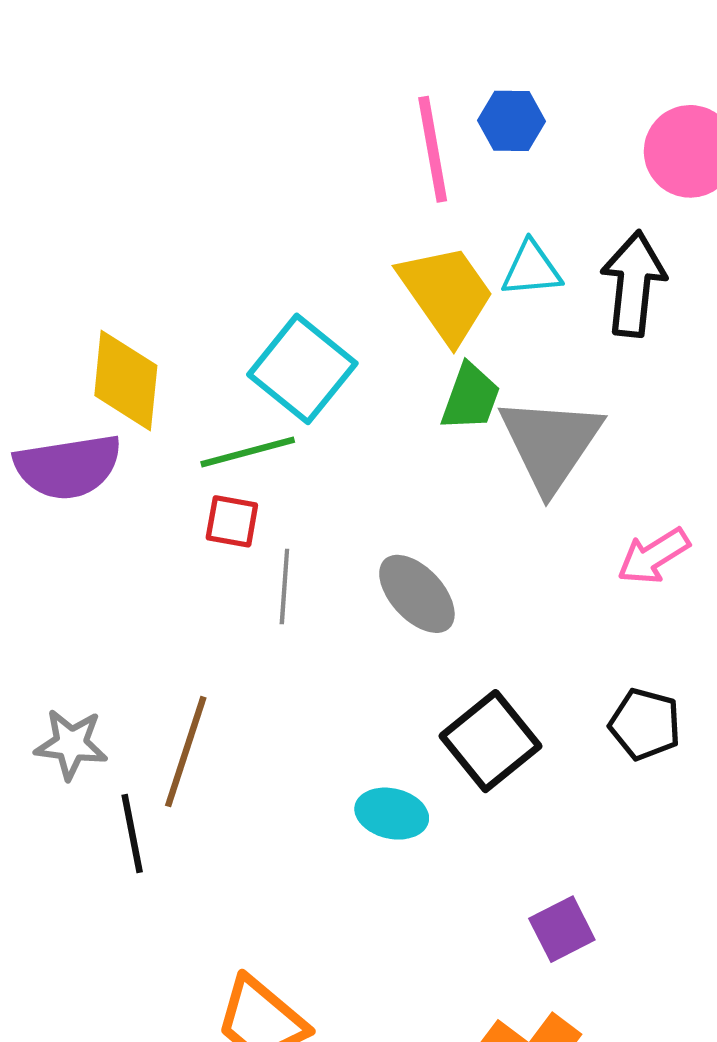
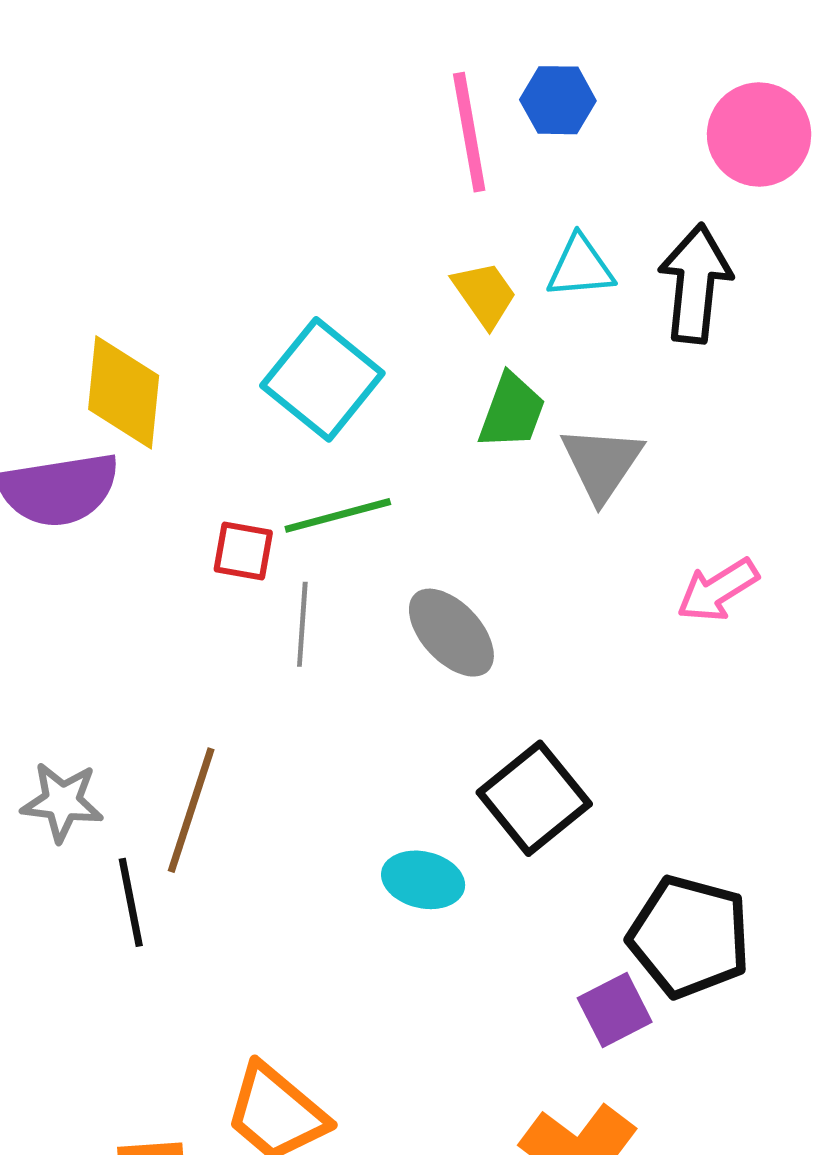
yellow trapezoid: (446, 293) -> (485, 294), size x0.6
gray triangle: (550, 444) -> (602, 463), size x0.7
green line: (248, 452) -> (338, 515), moved
black pentagon: (645, 724) -> (689, 937), moved, size x1.5

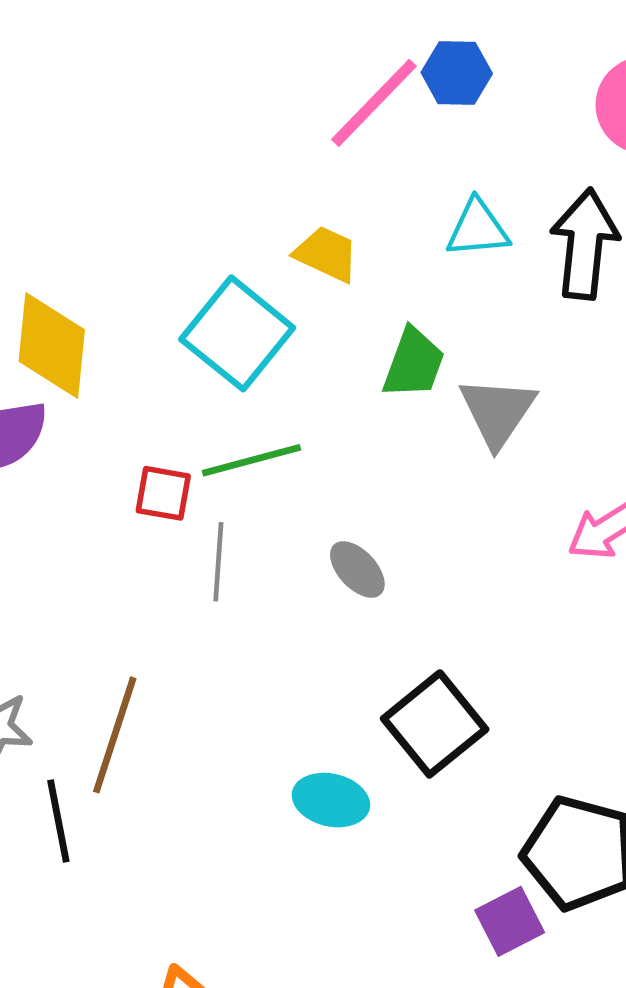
pink line: (469, 132) -> (374, 103), turned 54
yellow trapezoid: (485, 294) -> (327, 254), moved, turned -30
gray ellipse: (451, 633) -> (357, 569), size x0.7

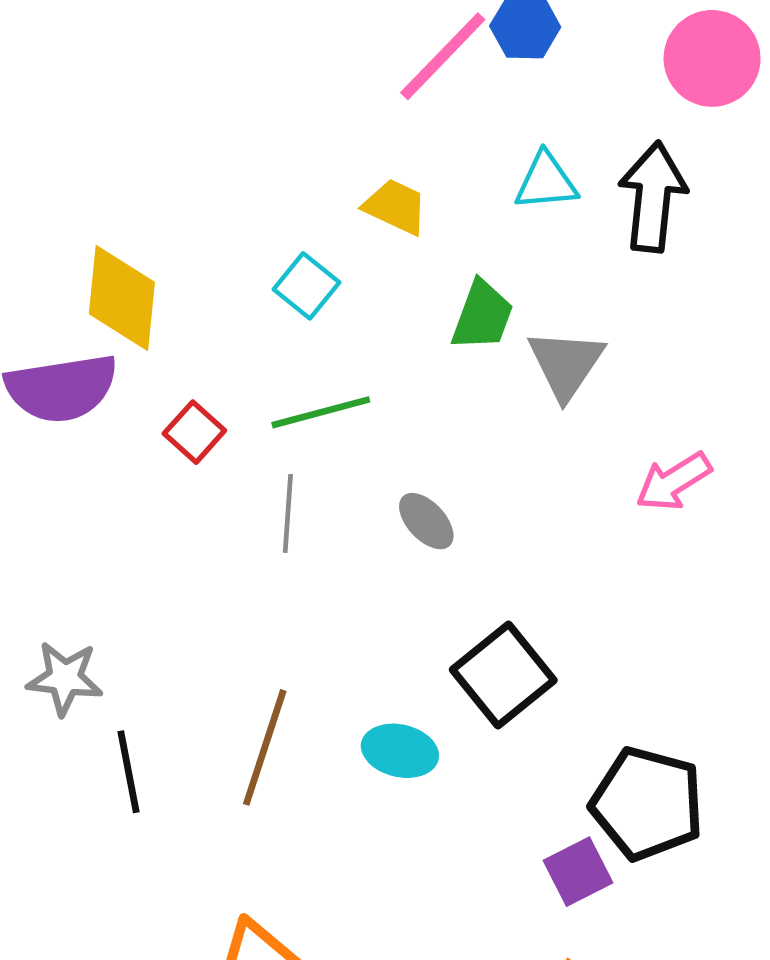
cyan square: (237, 333) -> (307, 286), size x0.6
red square: (163, 493) -> (194, 432), moved, turned 32
brown line: (115, 735) -> (265, 747), moved

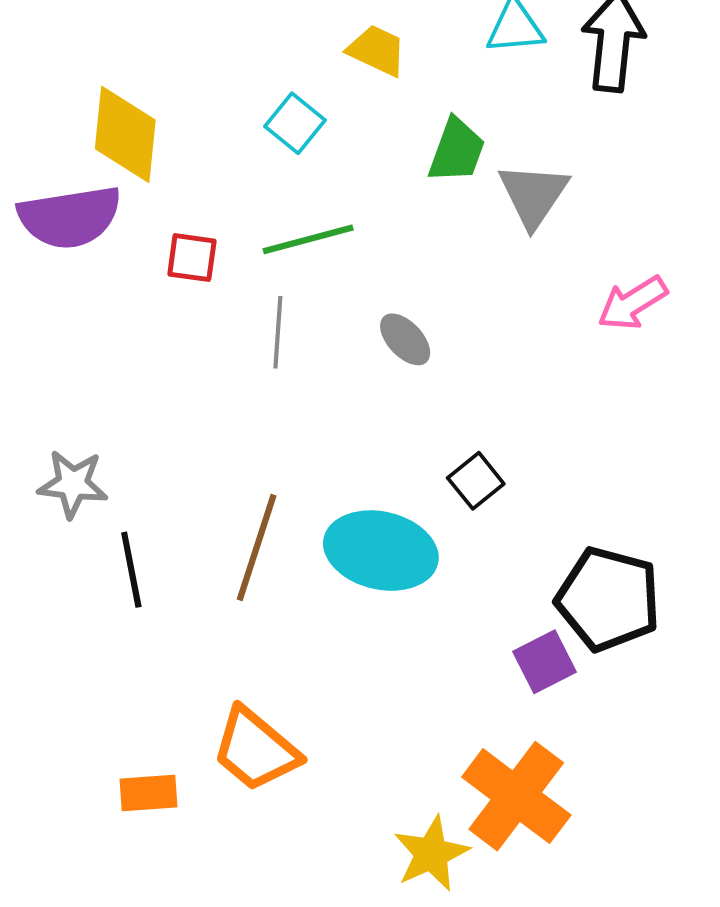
red square: (194, 432) -> (192, 258), turned -34
black square: (503, 675) -> (476, 481), size x0.6
cyan ellipse: (400, 751) -> (381, 551), size x1.6

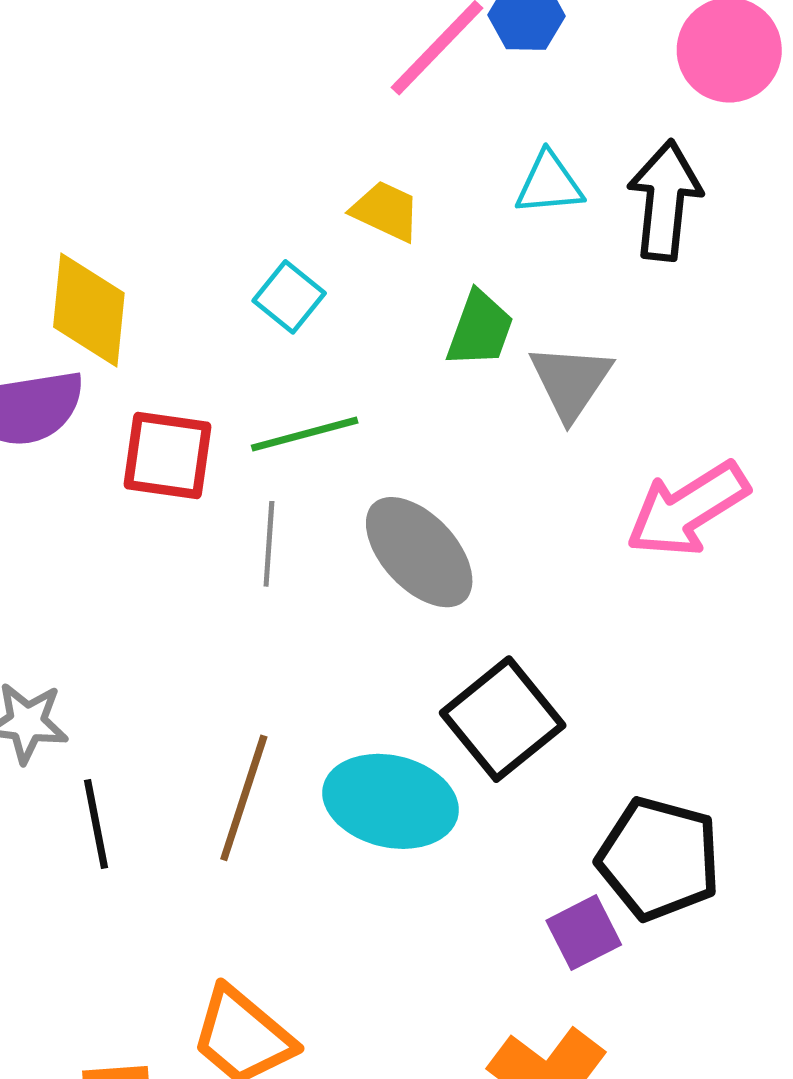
red square: (192, 258) -> (168, 456), size x1.5
pink arrow: (632, 303) -> (687, 509), size x1.5
gray ellipse: (405, 339) -> (419, 552), size x1.8
black square: (476, 481) -> (503, 719), size x1.8

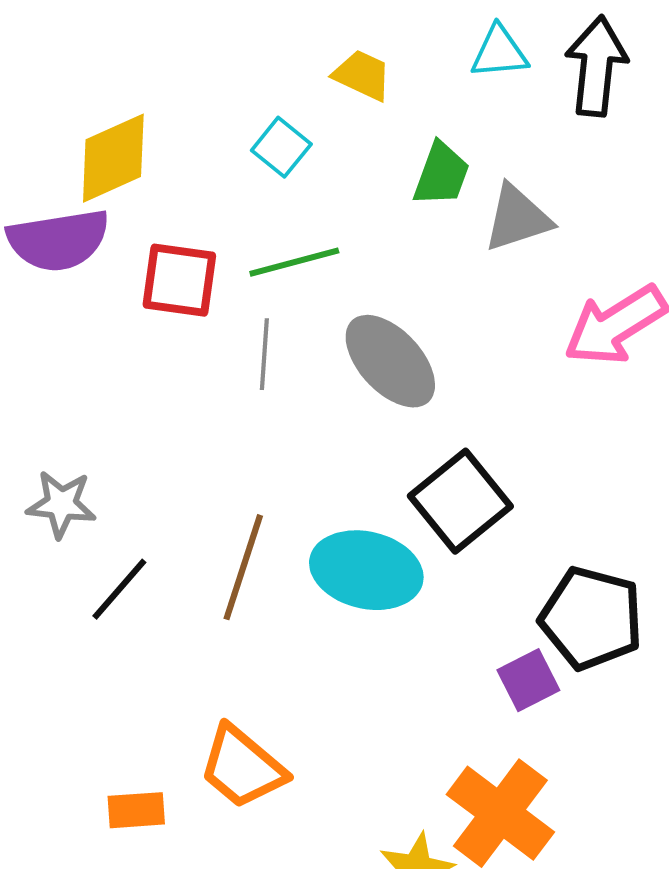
yellow diamond: (89, 310) -> (113, 158), turned 60
gray triangle: (571, 382) -> (517, 218), turned 38
black line: (96, 824) -> (119, 589), turned 52

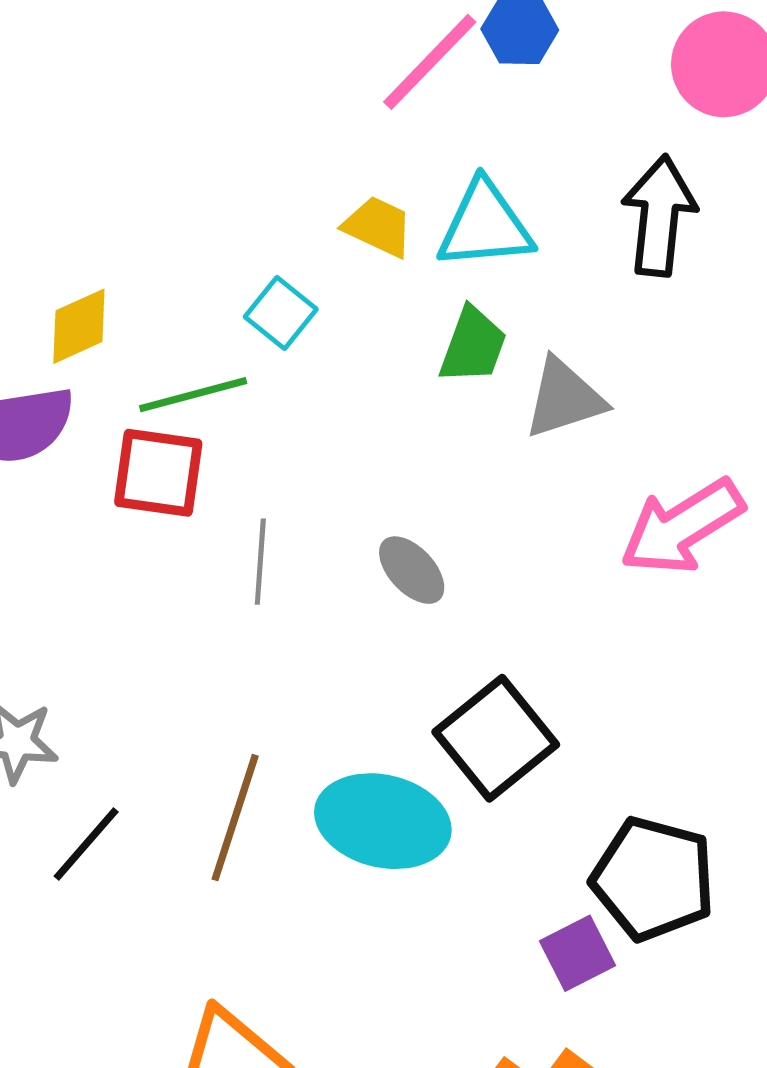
cyan triangle: (499, 52) -> (485, 225), moved, size x1.4
yellow diamond: (113, 158) -> (79, 326), size x0.7
green line: (294, 262) -> (193, 395), moved
gray ellipse: (390, 361) -> (412, 570), size x0.6

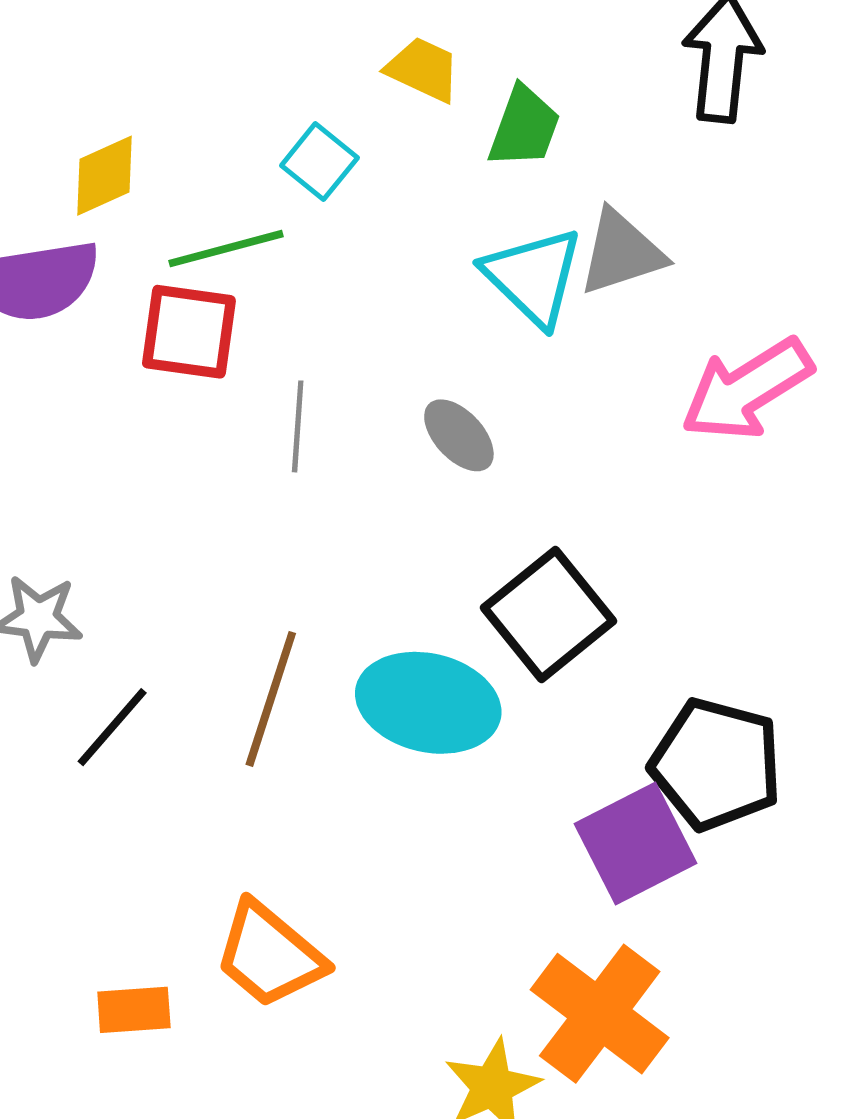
cyan triangle: (485, 225) -> (533, 277), moved, turned 49
green trapezoid: (473, 345) -> (524, 127), moved
purple square: (577, 953) -> (636, 844), size x1.5

